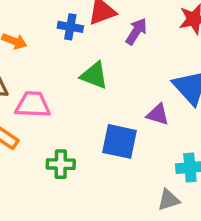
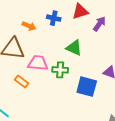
blue cross: (70, 27) -> (54, 18), moved
green cross: (61, 164) -> (60, 70), moved

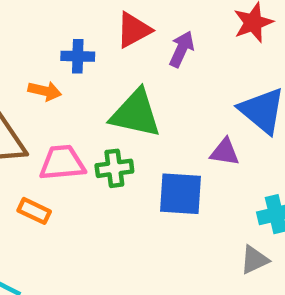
orange arrow: (29, 26) -> (45, 91), moved
green triangle: (74, 48) -> (136, 114), size x1.4

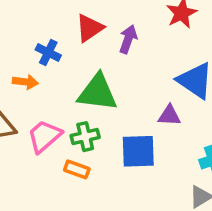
blue cross: (78, 56) -> (48, 53), turned 30
pink trapezoid: (62, 163) -> (44, 136), turned -30
orange rectangle: (34, 211) -> (77, 169), moved

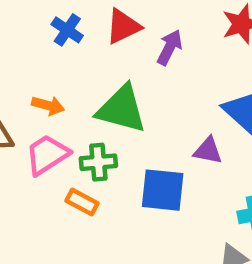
blue cross: (48, 53) -> (67, 30), moved
orange arrow: (25, 82) -> (48, 105), moved

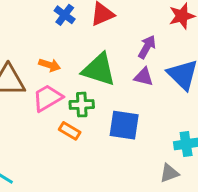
purple arrow: (170, 47) -> (147, 47), moved
purple triangle: (208, 151) -> (144, 77), moved

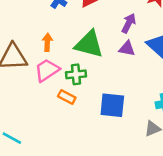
orange arrow: (50, 65) -> (47, 42), turned -102
blue square: (124, 125) -> (112, 105), moved

